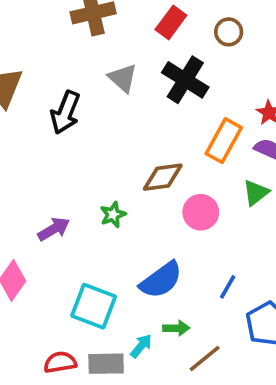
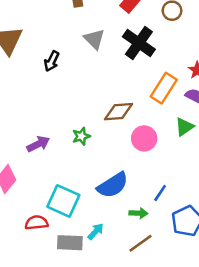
black arrow: (65, 112) -> (52, 61), size x0.7
green arrow: (176, 328) -> (138, 213), moved
red semicircle: (60, 362) -> (37, 223), moved

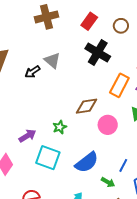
gray triangle: (94, 39) -> (52, 61), moved
black arrow: (52, 61) -> (32, 72), turned 35
cyan square: (63, 201) -> (48, 158), moved
green arrow: (138, 213) -> (108, 182), turned 32

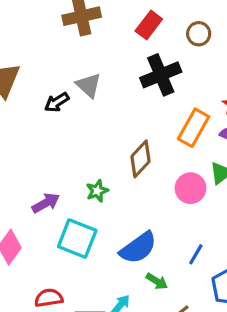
black cross: (98, 53) -> (161, 75), turned 35
brown diamond: (87, 106) -> (141, 159), turned -40
pink circle: (108, 125) -> (190, 188), moved
green arrow: (108, 182) -> (157, 281), moved

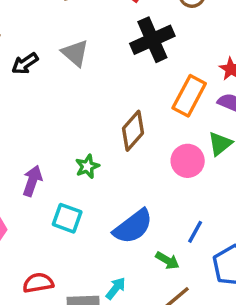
black arrow: (57, 102) -> (25, 64), moved
purple arrow: (46, 203) -> (32, 181), turned -40
cyan square: (77, 239) -> (67, 218), size x0.7
green arrow: (157, 281) -> (167, 260), moved

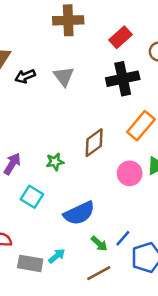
blue line: (195, 232) -> (123, 238), moved

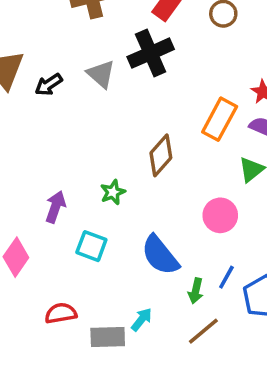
black cross: (123, 79) -> (151, 53), moved
pink circle: (130, 173) -> (220, 215), moved
blue semicircle: (79, 213) -> (160, 255), turned 88
green arrow: (99, 244) -> (196, 291), turned 72

